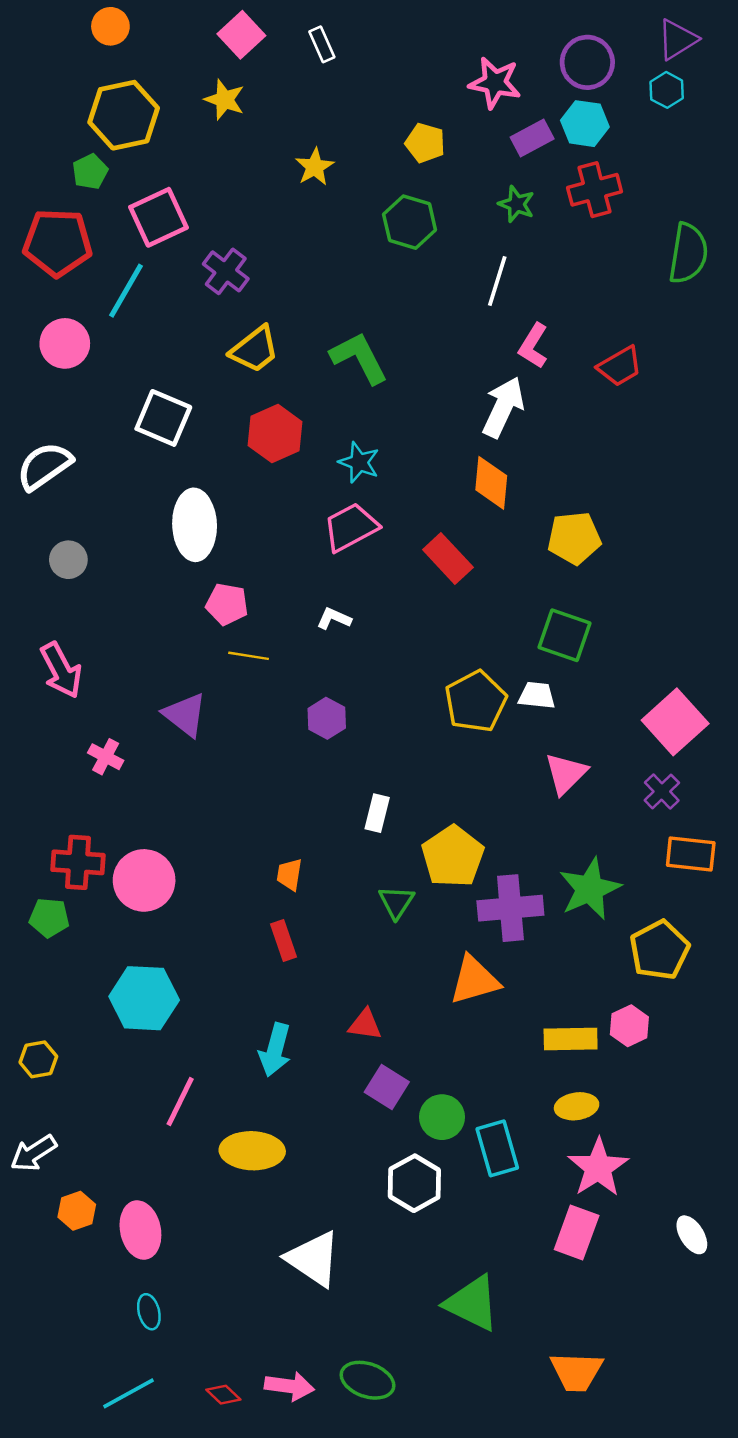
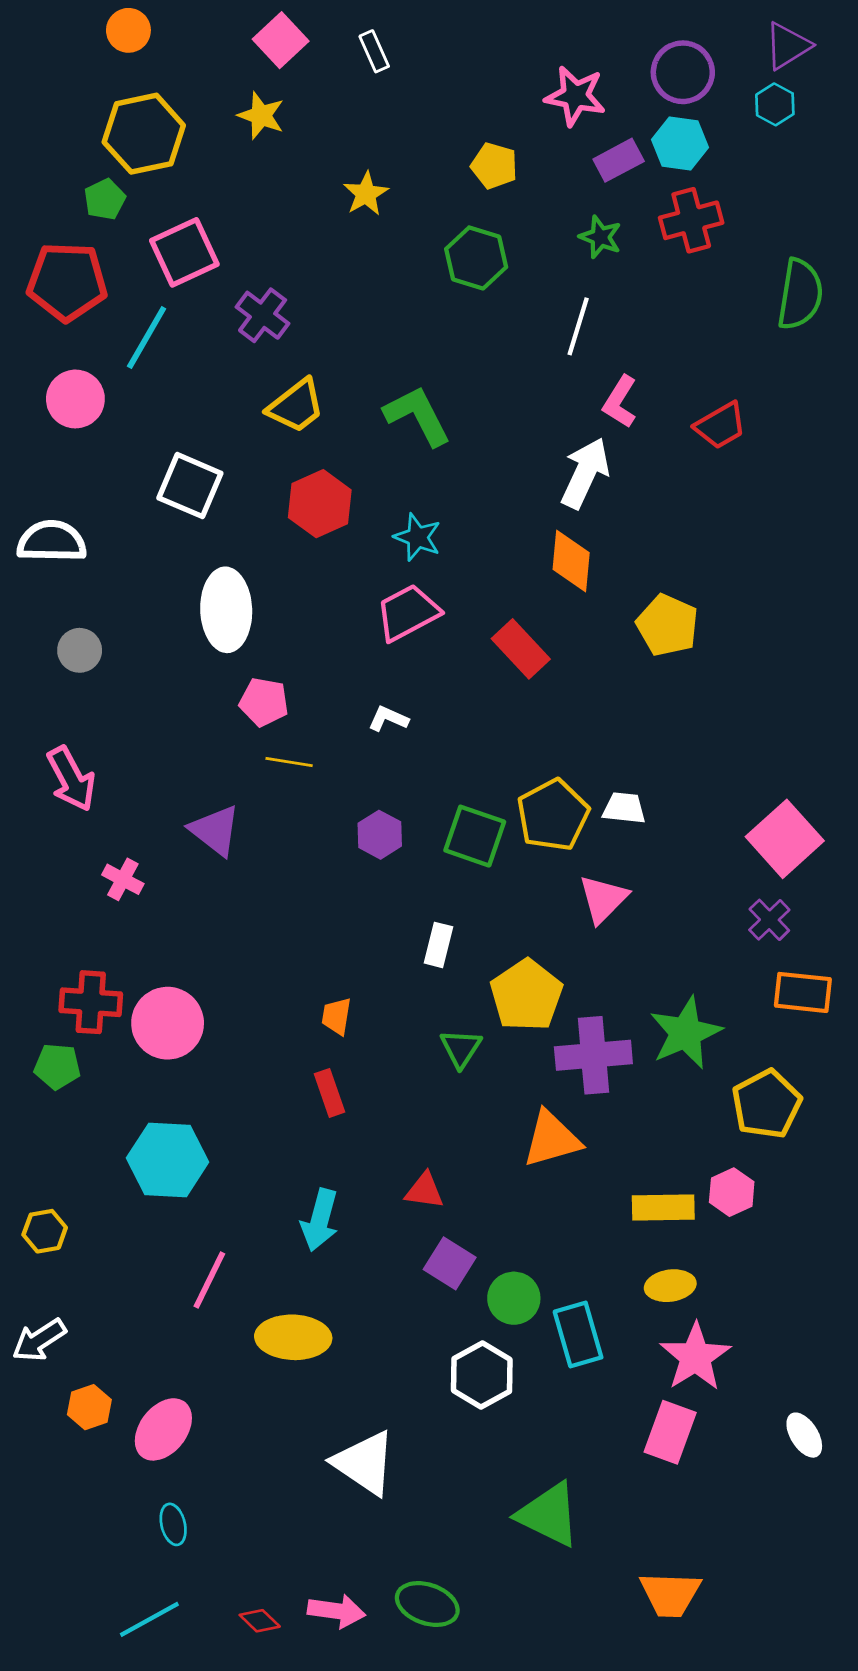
white semicircle: (44, 466) -> (52, 541), turned 36
yellow pentagon: (574, 538) -> (667, 625), turned 30
green square: (565, 635) -> (475, 836), moved
pink triangle: (566, 774) -> (603, 899), moved
pink ellipse: (140, 1230) -> (163, 1429), turned 50

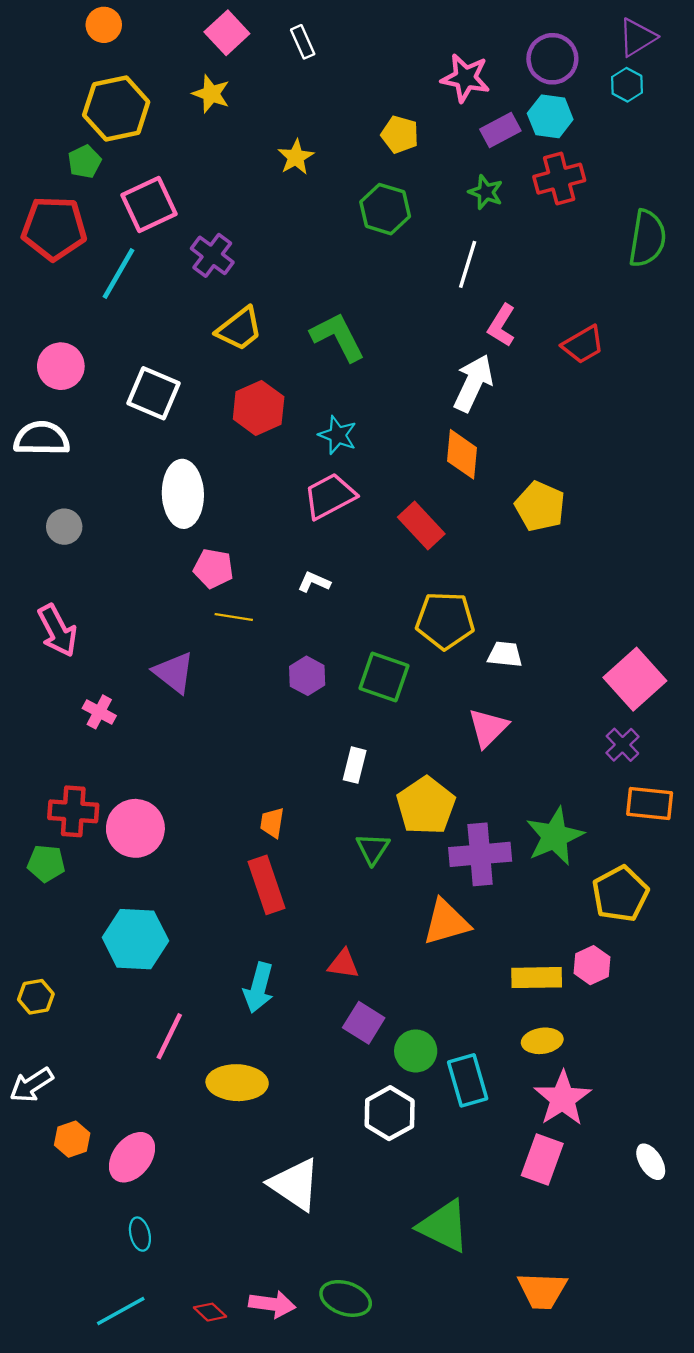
pink circle: (75, 399) -> (61, 366), moved
yellow pentagon: (553, 815) -> (445, 620), moved, turned 30
red rectangle: (330, 1093) -> (266, 885), size x1.5

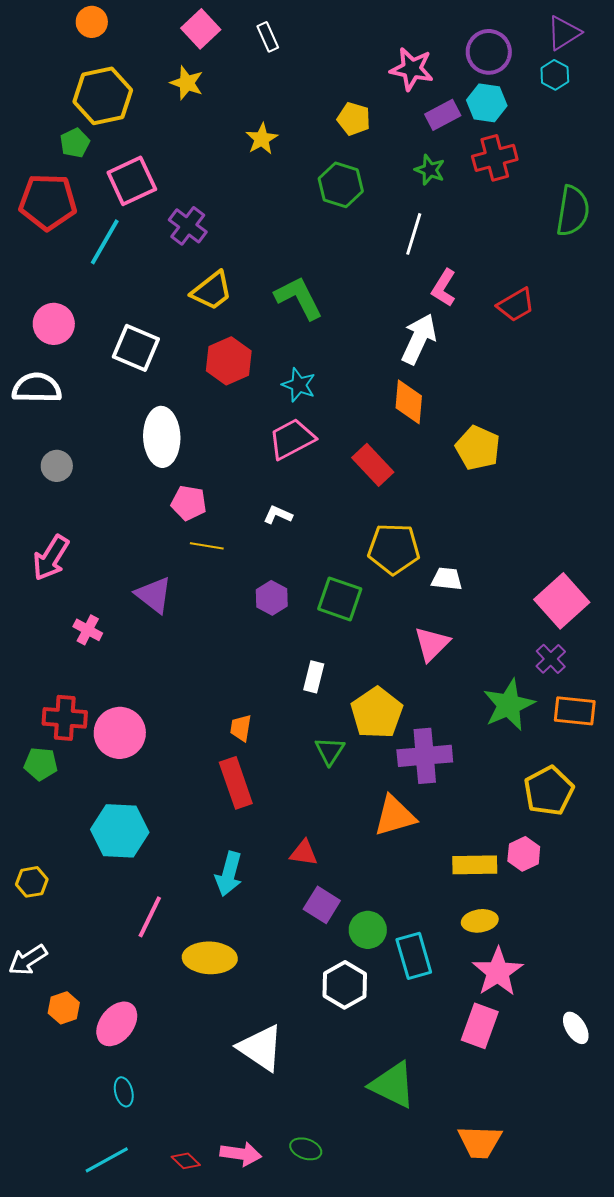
pink arrow: (57, 631) -> (51, 558), turned 60
green star: (555, 836) -> (509, 705), moved
green ellipse: (346, 1298) -> (306, 1149), size x0.7

